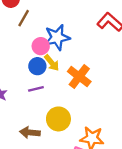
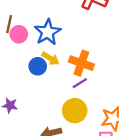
pink circle: (41, 46) -> (19, 34), moved
purple line: (36, 89) -> (80, 83), moved

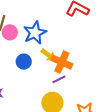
yellow arrow: (50, 59) -> (48, 55), moved

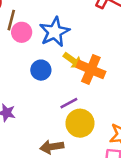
purple line: (59, 79) -> (69, 103), moved

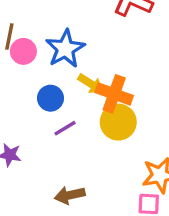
purple line: (69, 103) -> (65, 128), moved
yellow circle: (80, 123) -> (118, 122), moved

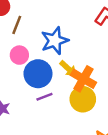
pink circle: (23, 51) -> (19, 55), moved
blue circle: (50, 98) -> (38, 74), size x1.5

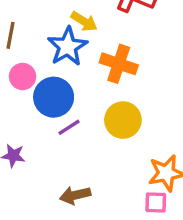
yellow arrow: (68, 69) -> (84, 21), moved
orange cross: (83, 79) -> (119, 64), moved

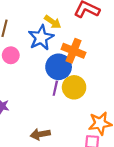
blue circle: (54, 97) -> (59, 67), moved
purple line: (69, 127) -> (55, 88), moved, turned -48

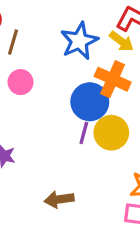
yellow arrow: (53, 22) -> (121, 41), moved
blue star: (41, 38) -> (79, 41), moved

